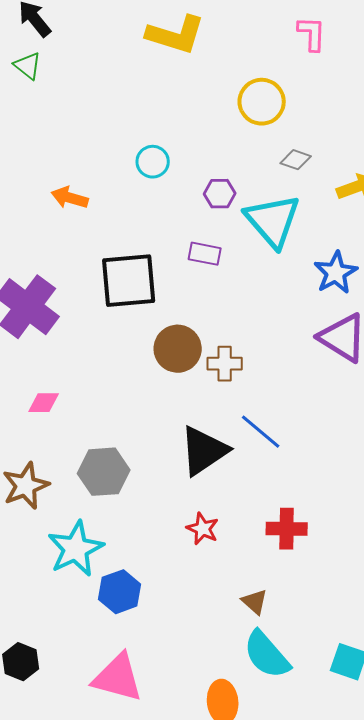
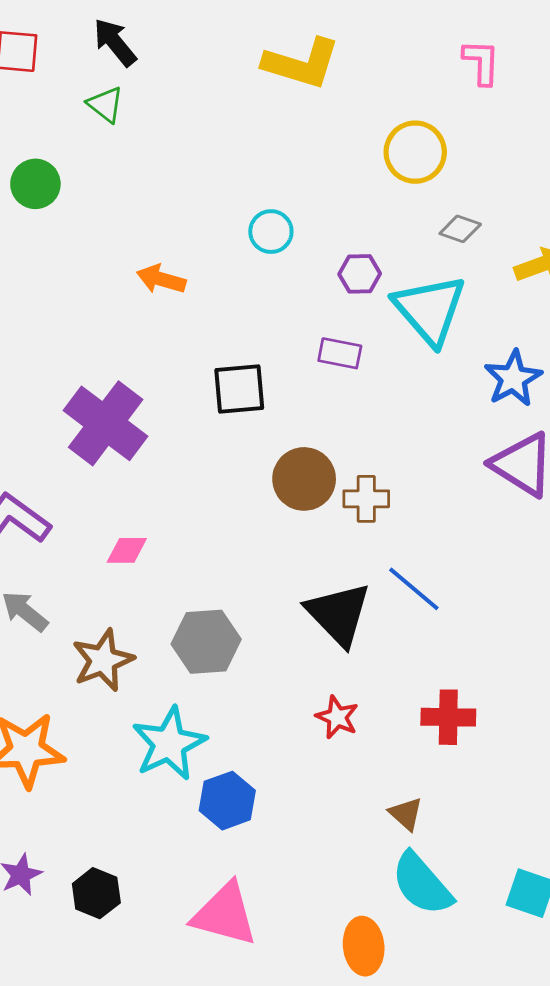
black square: (129, 281) -> (239, 389), size x0.7
black triangle: (204, 451) -> (338, 614), turned -40

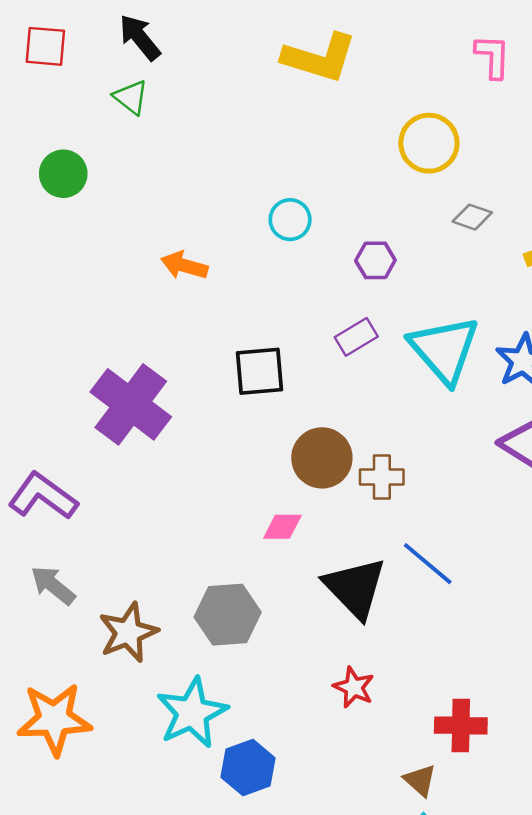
cyan triangle: (430, 310) -> (444, 350), moved
purple rectangle: (340, 353) -> (356, 337), turned -42
pink diamond: (127, 550) -> (282, 527), moved
red cross: (448, 717) -> (461, 726), moved

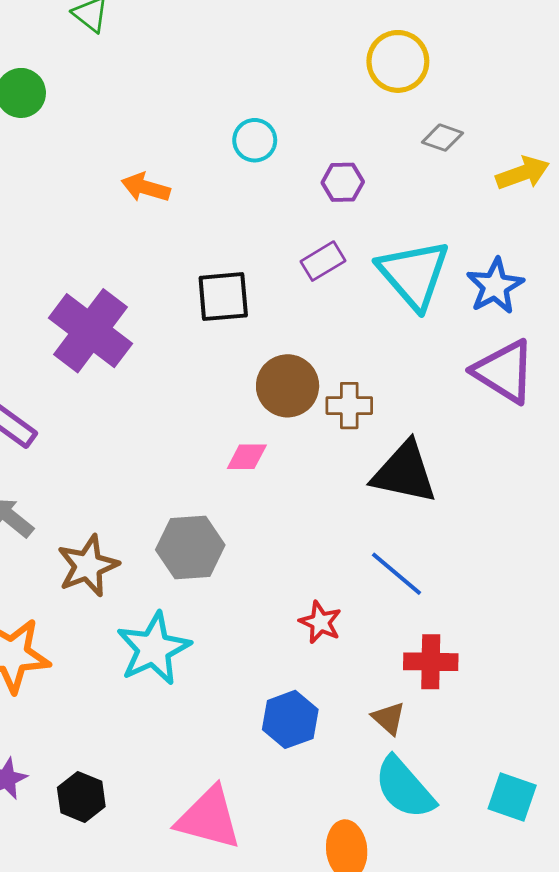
blue line: (428, 564) -> (397, 574), moved
black triangle: (355, 588) -> (404, 473), moved, turned -34
blue hexagon: (248, 768) -> (290, 719), moved

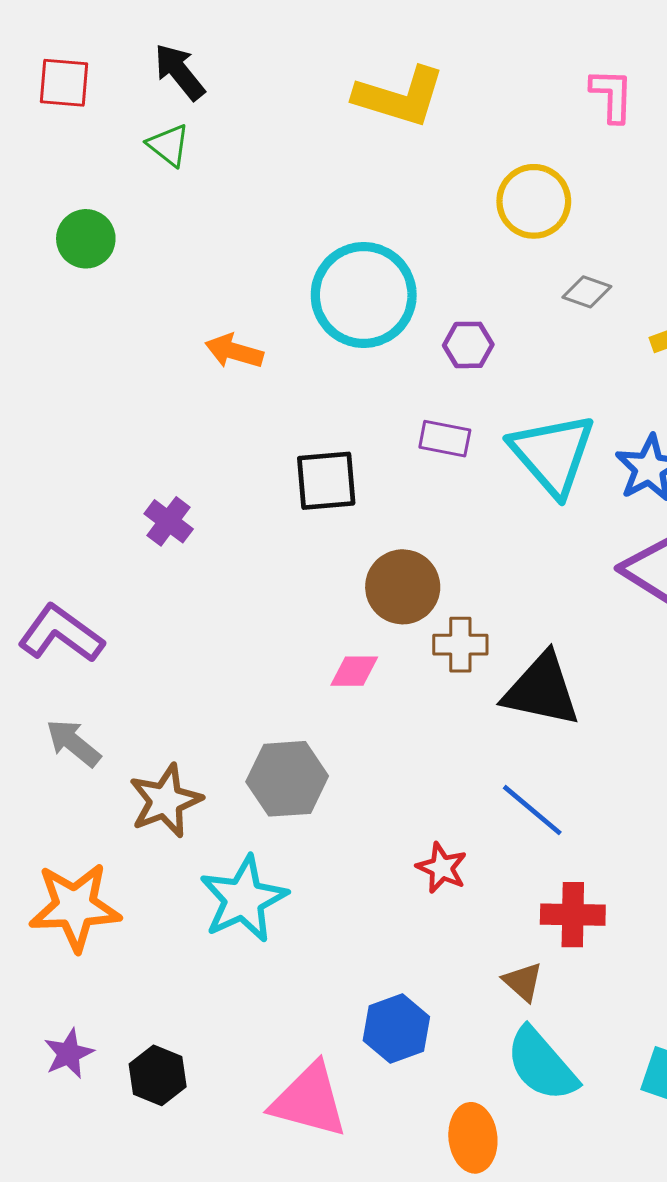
cyan circle: (255, 140) -> (364, 295), size x2.0
purple rectangle: (323, 261) -> (445, 439), turned 42
purple cross: (91, 331) -> (169, 521), size x0.5
brown cross: (349, 406) -> (460, 645), moved
blue hexagon: (290, 719) -> (396, 1029), moved

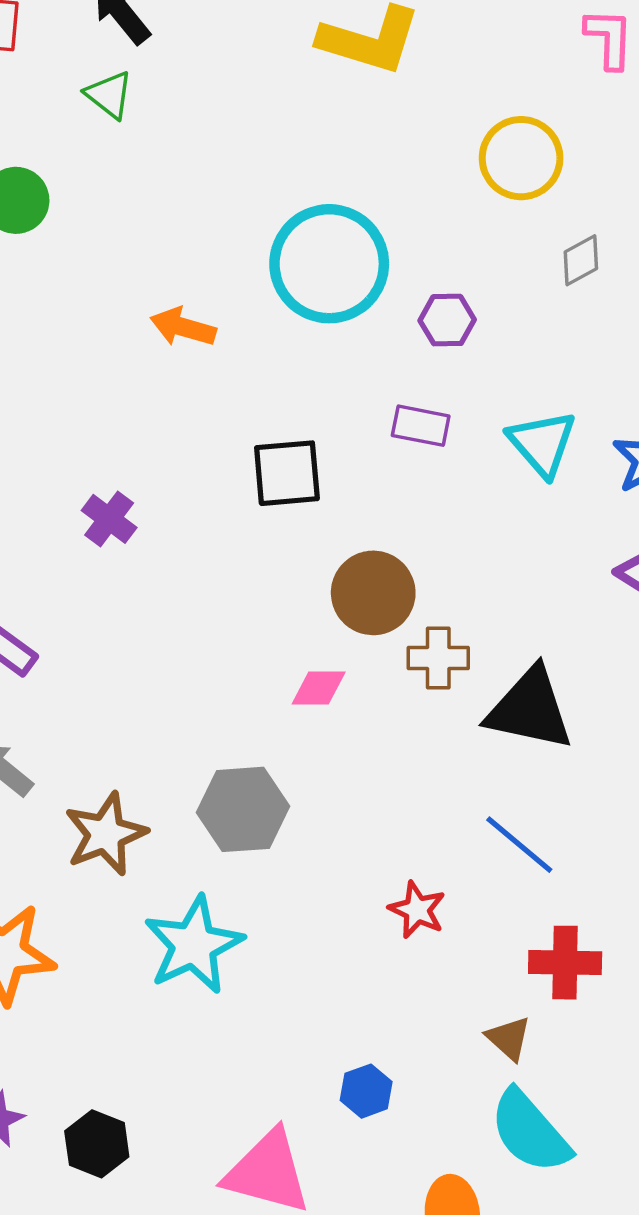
gray diamond: (587, 292) -> (581, 260), turned -48
cyan triangle: (553, 454) -> (542, 443), size x0.7
blue hexagon: (396, 1029) -> (366, 1091), size x0.7

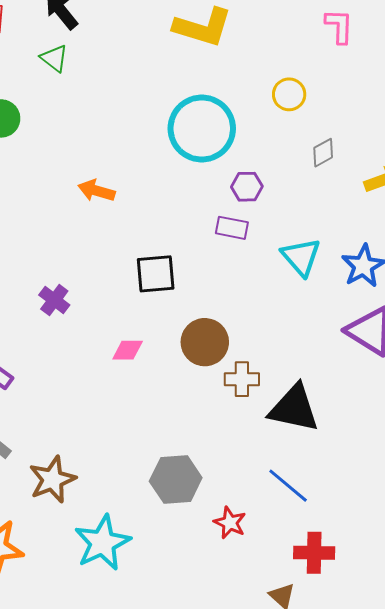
yellow circle: (521, 158) -> (289, 94), size x0.7
cyan circle: (329, 264) -> (202, 128), moved
purple rectangle: (421, 426) -> (232, 228), moved
pink diamond: (319, 688) -> (128, 350), moved
gray hexagon: (243, 809) -> (176, 480), moved

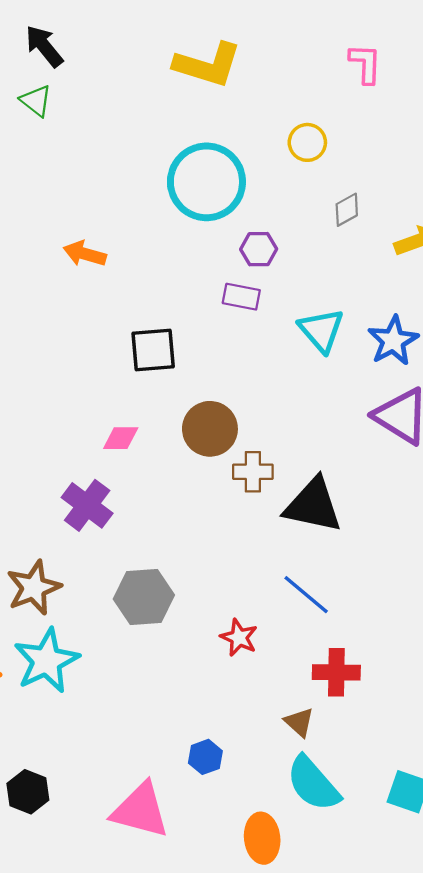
purple cross: (54, 300) -> (87, 505), moved, size x1.4
gray hexagon: (176, 480) -> (144, 597), moved
cyan star: (102, 543) -> (46, 661), moved

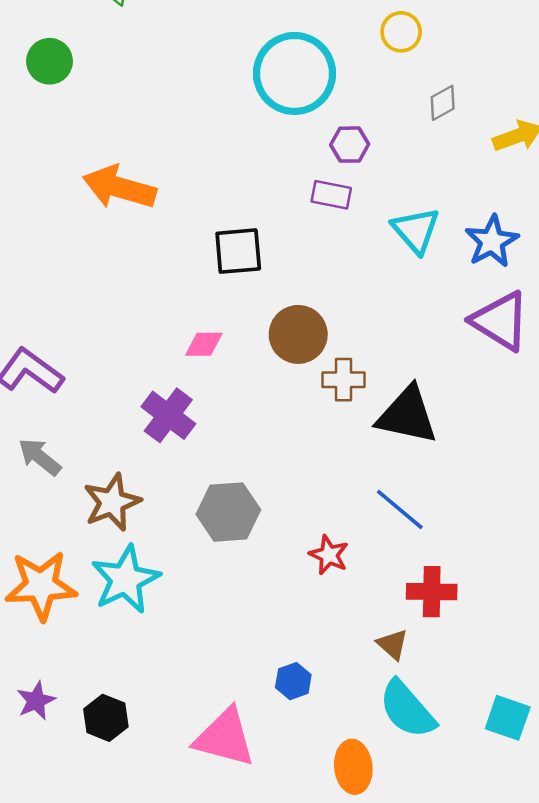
orange arrow: (85, 254) -> (119, 187), moved, size x1.6

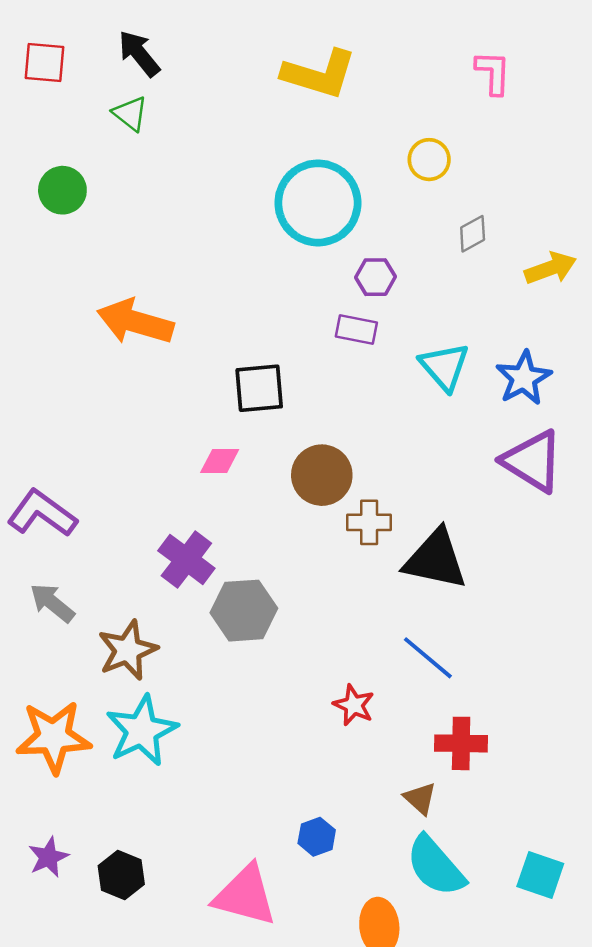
pink diamond: (204, 344) -> (220, 461), moved
gray hexagon: (228, 512) -> (244, 611), moved

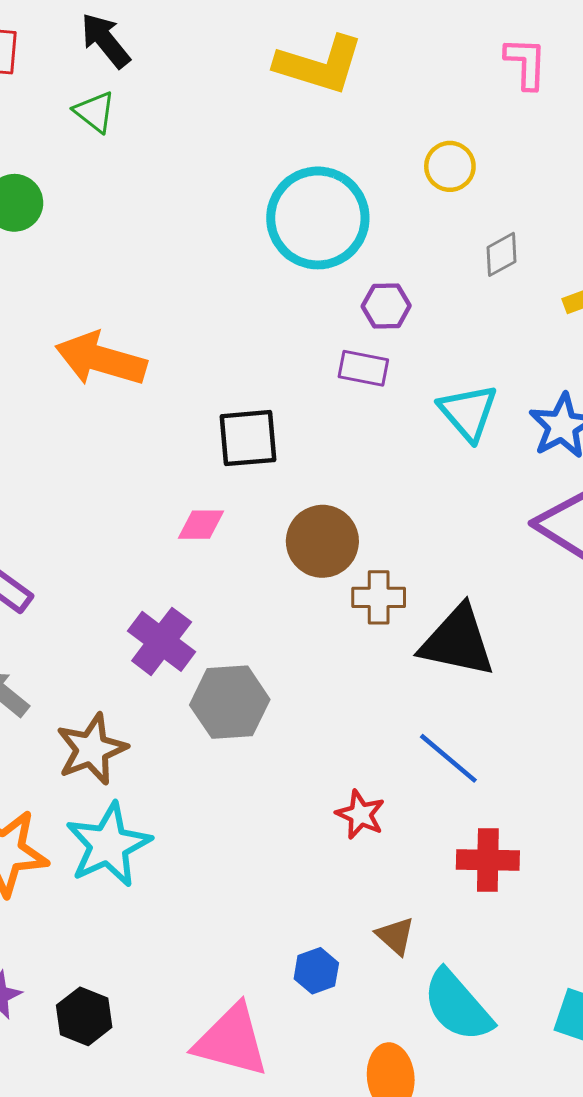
brown triangle: (420, 798) -> (395, 936), moved

